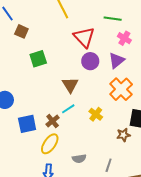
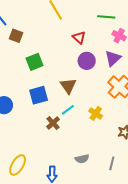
red triangle: (84, 37) -> (79, 37), size x0.6
blue square: (27, 124) -> (39, 95), moved
yellow ellipse: (50, 144) -> (18, 165), moved

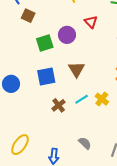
purple circle: (87, 61) -> (67, 35), moved
cyan line: (68, 110) -> (82, 99), moved
gray semicircle: (82, 159) -> (85, 143), turned -128

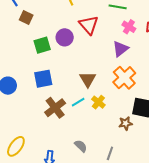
red triangle: (91, 22) -> (89, 25), size x1.5
brown triangle: (76, 69) -> (88, 79), moved
brown cross: (59, 105) -> (55, 108), size x1.5

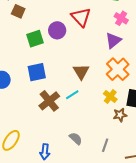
yellow cross: (98, 102) -> (110, 97), moved

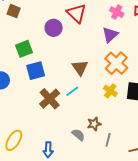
green square: (35, 39) -> (24, 49), moved
brown star: (120, 115) -> (94, 124), moved

